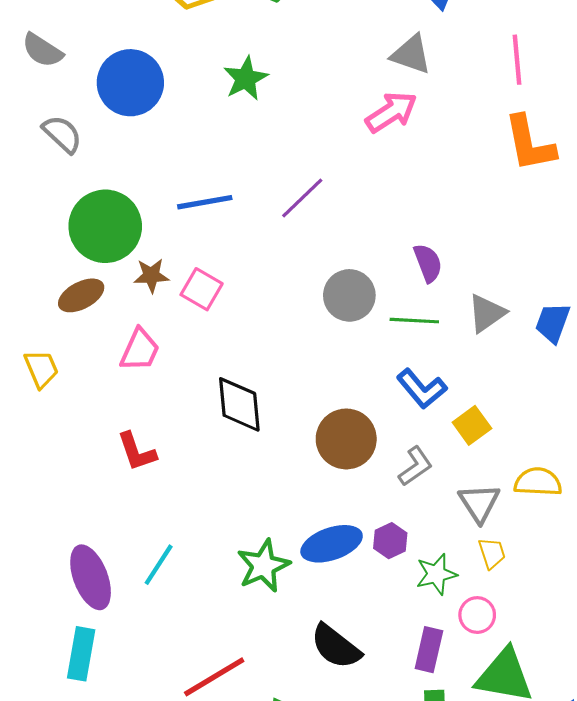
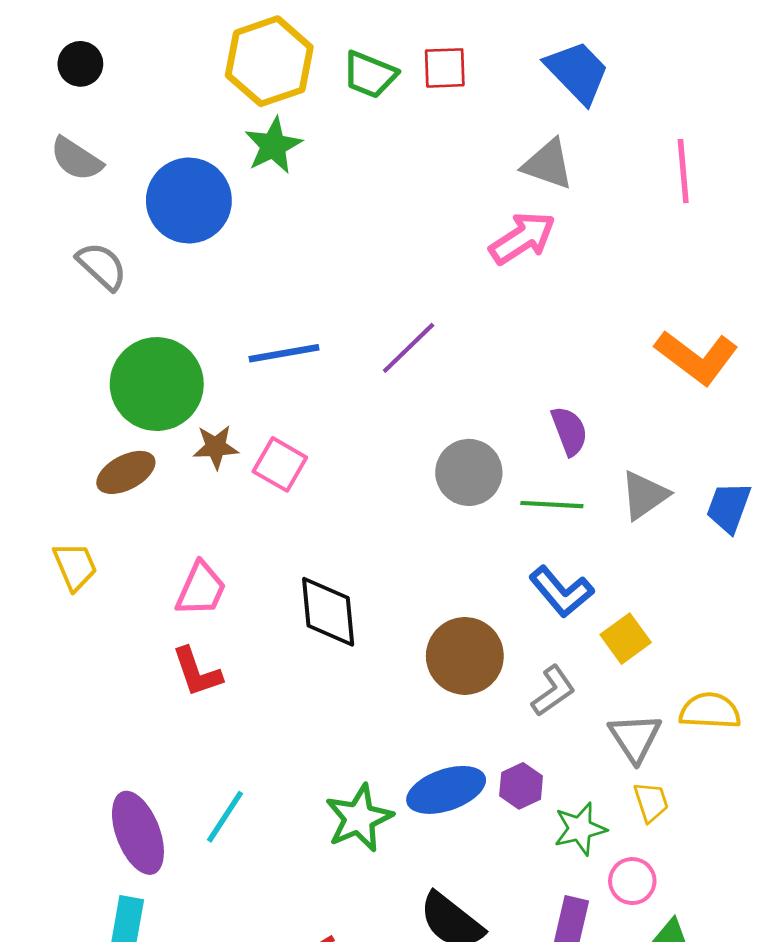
green star: (246, 79) -> (273, 146), moved
orange L-shape: (530, 143) -> (697, 357), moved, turned -42
pink trapezoid: (140, 350) -> (201, 589), moved

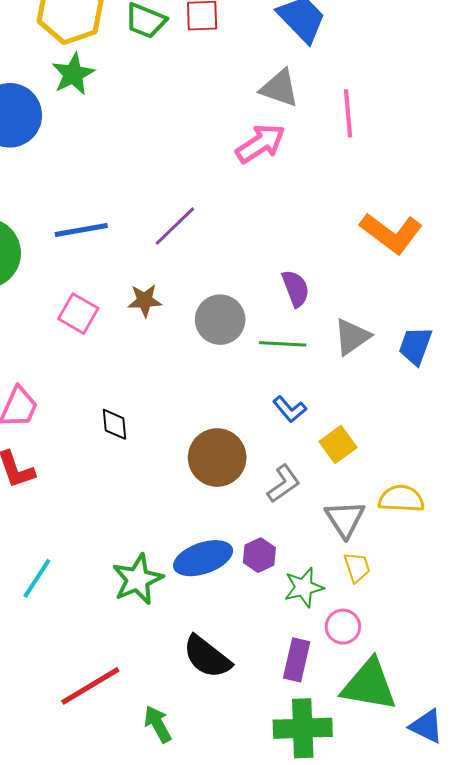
pink line: (683, 171) -> (348, 113), moved
brown star: (216, 447) -> (145, 300), moved
blue L-shape: (561, 592) -> (290, 409), size x0.7
black diamond: (328, 612) -> (114, 424), size x0.6

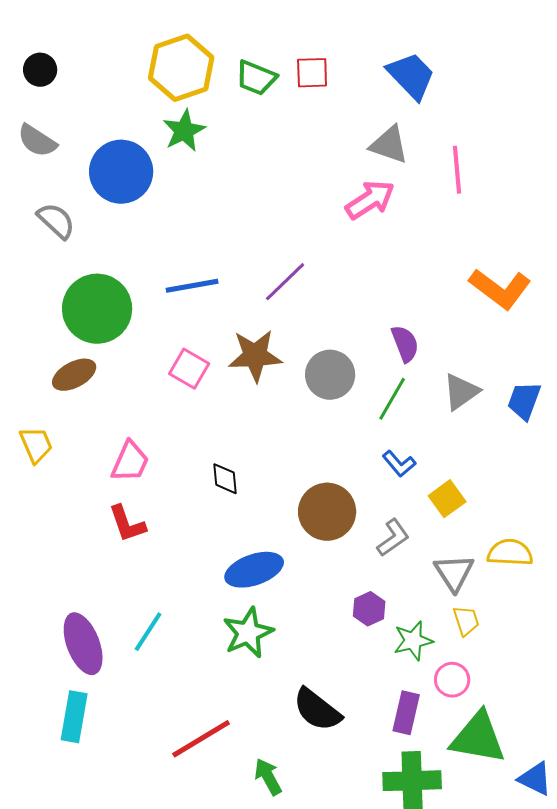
brown star: (145, 300) -> (255, 356), size x1.6
green line: (283, 344) -> (392, 399), turned -63
blue ellipse: (203, 558) -> (254, 570), moved

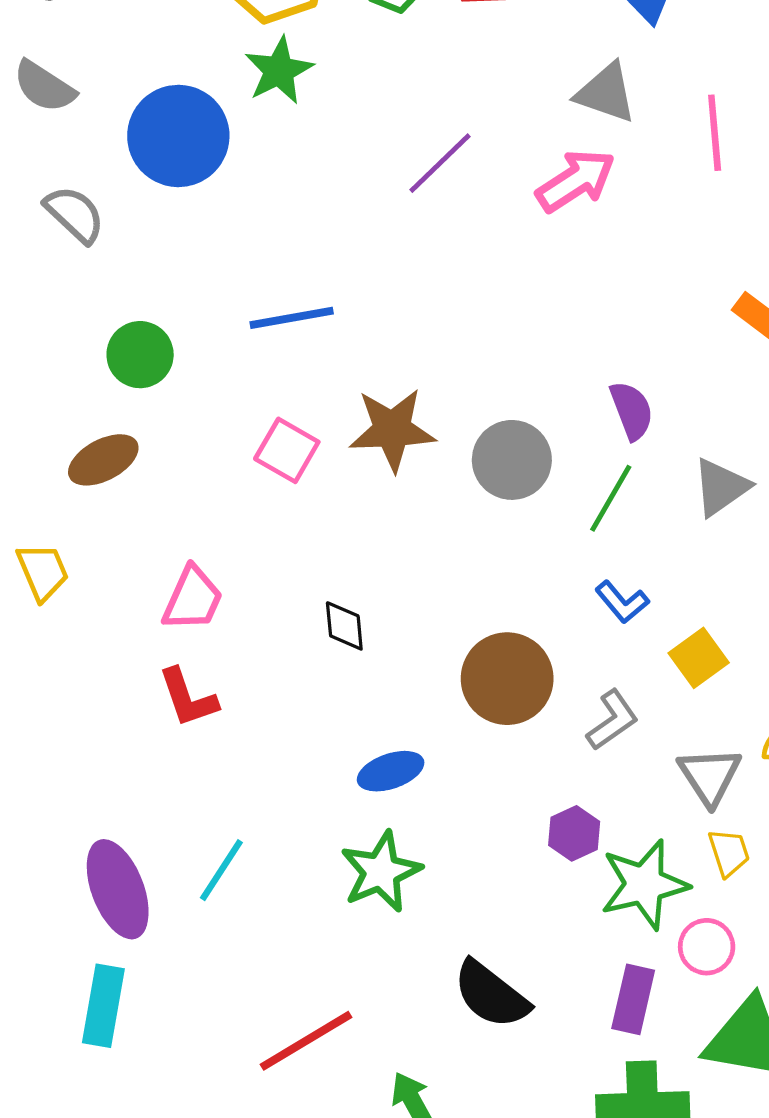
purple line: (285, 282) -> (440, 163), moved
green circle: (97, 309) -> (140, 355), size x0.6
blue ellipse: (254, 570) -> (391, 771), size x0.7
green star: (413, 641) -> (644, 884), size x1.4

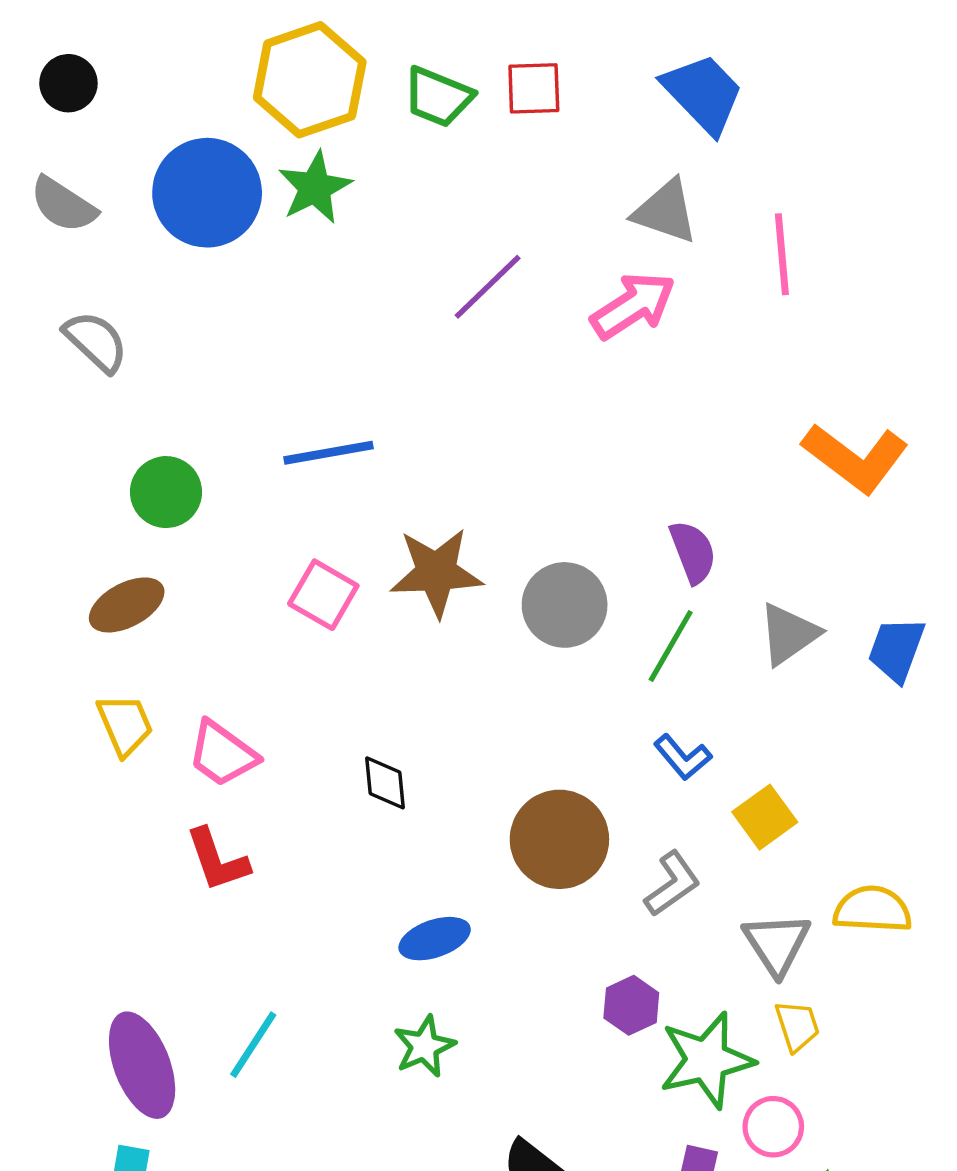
blue circle: (178, 136) -> (207, 193), moved
yellow trapezoid: (43, 572) -> (125, 725), moved
pink trapezoid: (193, 599) -> (222, 754), turned 102
green star: (381, 872) -> (424, 1046), size x0.7

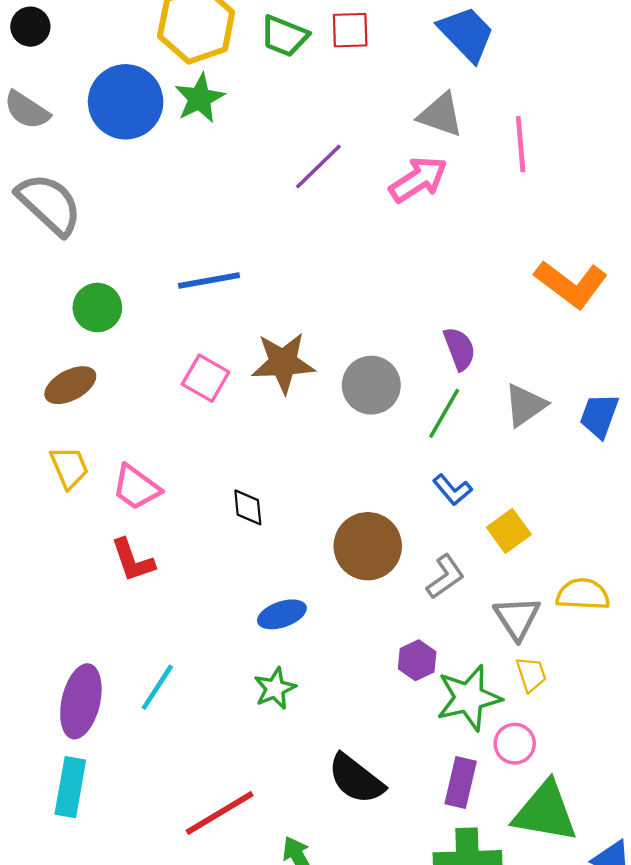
gray semicircle: (96, 342) -> (49, 204), size x1.5
purple ellipse: (142, 1065) -> (81, 701), turned 34

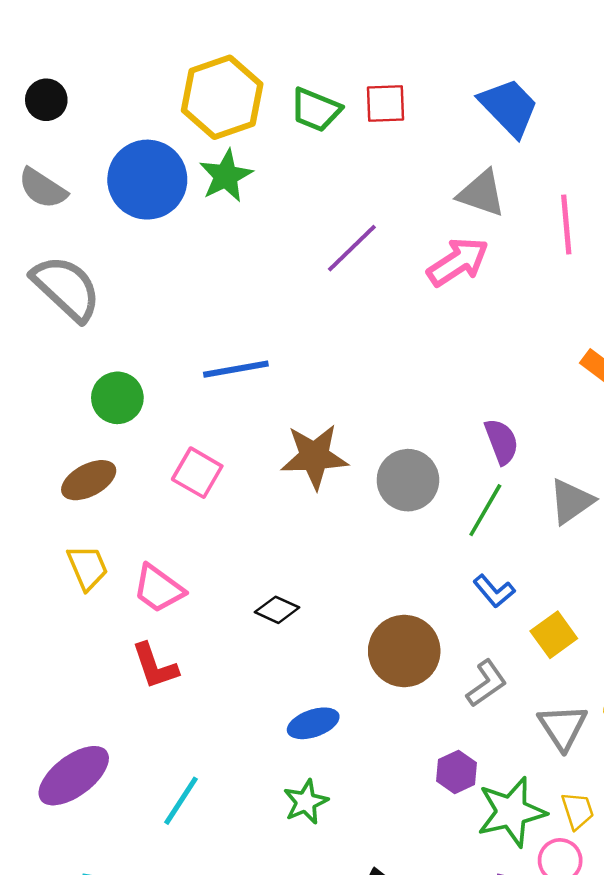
pink square: (206, 378) -> (197, 473), moved
black diamond: (248, 507) -> (277, 610), turned -60
yellow trapezoid: (531, 674) -> (578, 811), moved
purple ellipse: (81, 701) -> (74, 776), moved, turned 40

